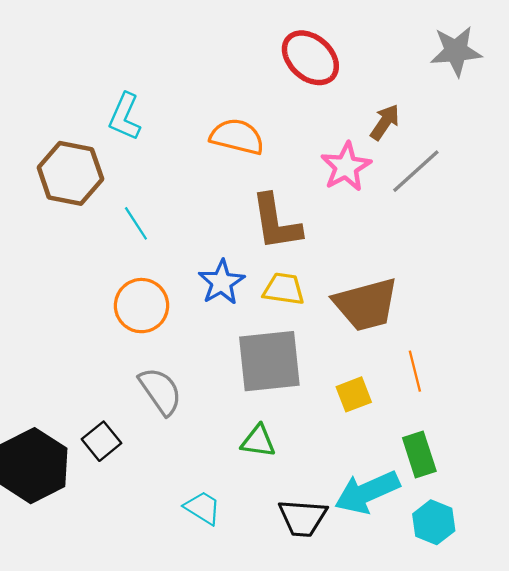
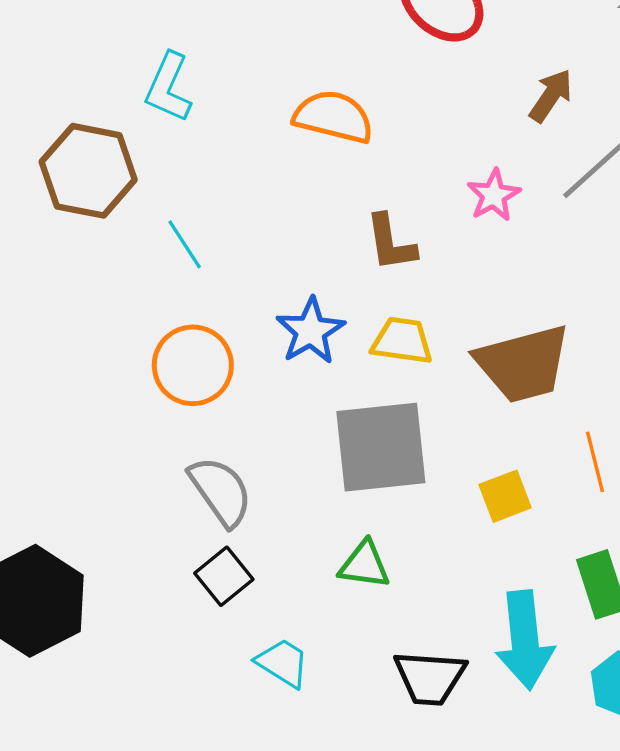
pink star: (346, 167) -> (494, 195), moved, size x0.7
brown L-shape: (276, 222) -> (391, 243), size x0.7
black square: (101, 441) -> (224, 576), moved
cyan arrow: (367, 492) -> (525, 640), turned -72

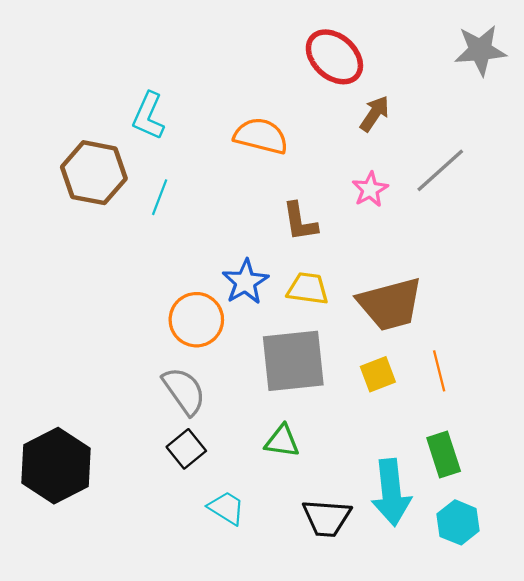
brown arrow: (551, 96) -> (375, 114), moved
cyan line: (185, 244) -> (160, 197), moved, turned 54
orange circle: (193, 365) -> (196, 320), moved
yellow square: (505, 496) -> (378, 374), moved

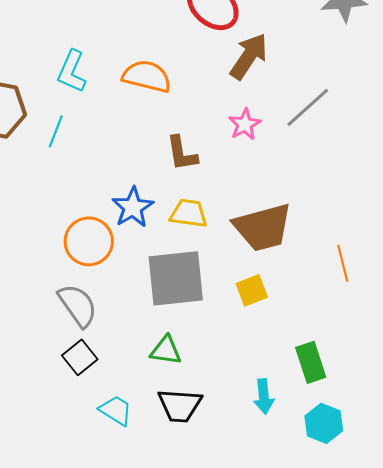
brown arrow: (375, 114) -> (249, 56), size x1.4
cyan L-shape: (148, 116) -> (72, 71), moved
orange line: (439, 371) -> (343, 263), moved
cyan arrow: (391, 492) -> (264, 396), size x0.6
black trapezoid: (327, 518) -> (180, 405), moved

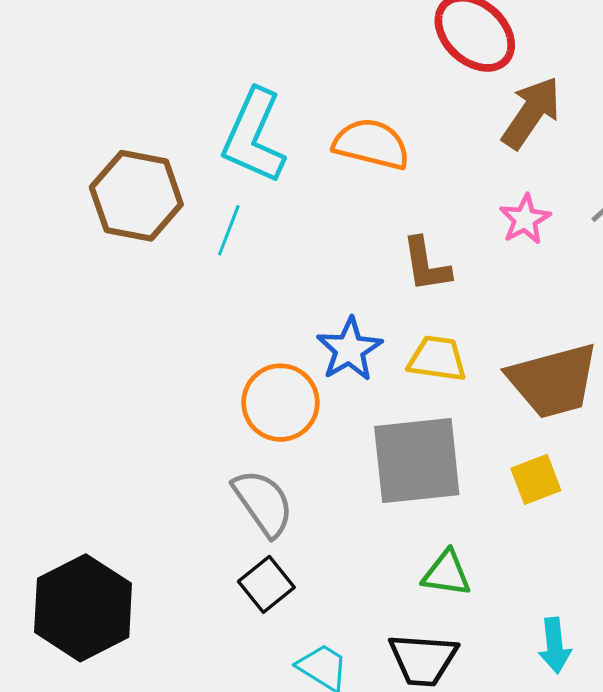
cyan L-shape: (72, 71) -> (254, 136), size x1.4
green triangle: (166, 350) -> (447, 573), moved

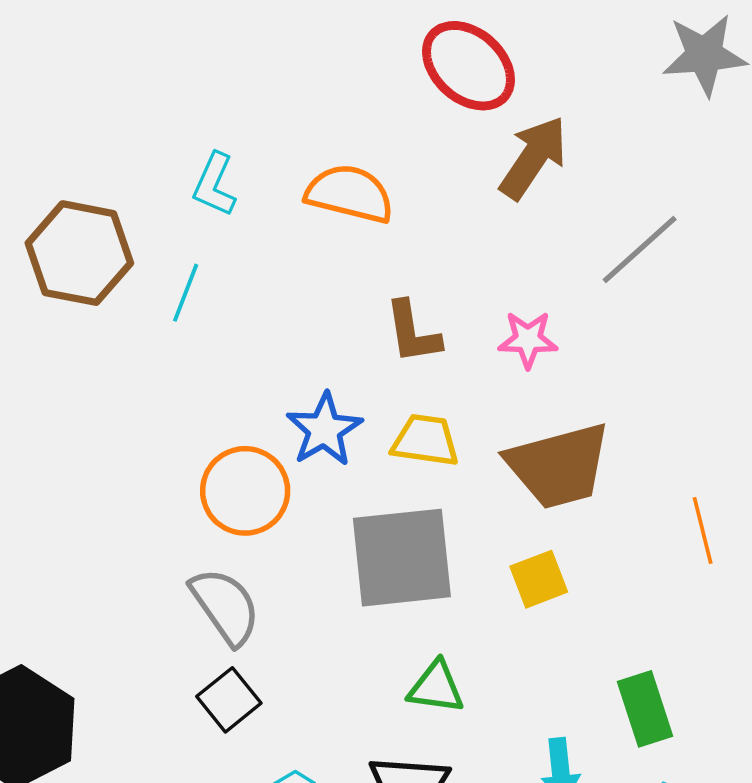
cyan L-shape: (254, 136) -> (214, 185), size x0.6
pink star: (525, 219) -> (528, 340), moved, turned 30

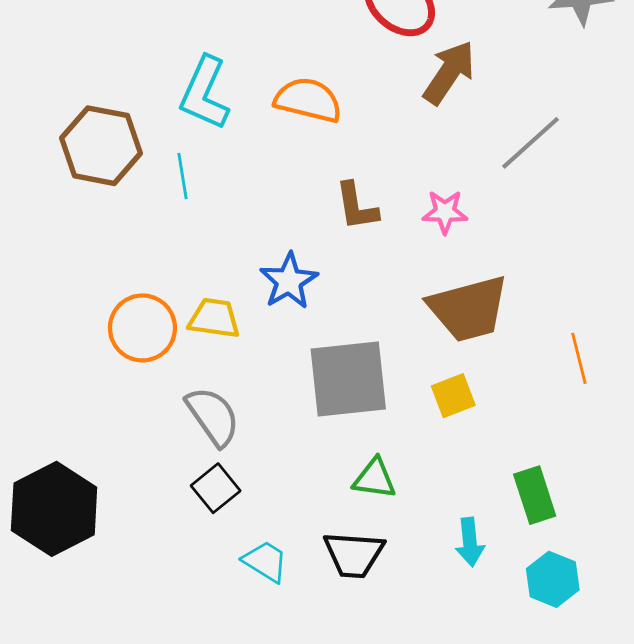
cyan L-shape: (214, 185) -> (205, 93), size x1.5
cyan line: (186, 293) -> (182, 176), turned -30
yellow trapezoid: (425, 440) -> (214, 318), moved
orange circle: (245, 491) -> (142, 328), moved

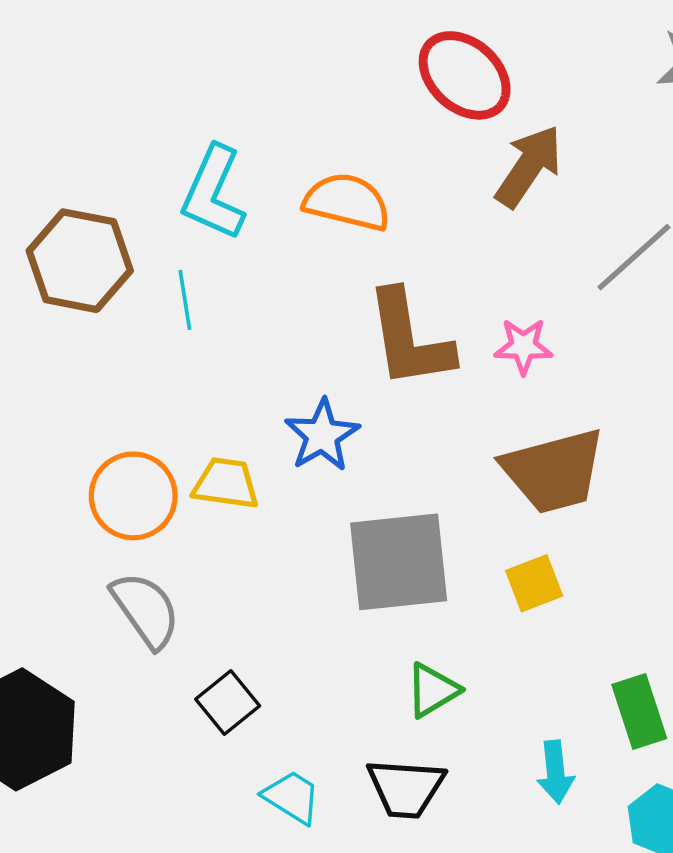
brown L-shape: (357, 206) -> (409, 339), size x1.6
gray semicircle: (213, 416) -> (146, 610), moved
green triangle: (374, 479) -> (433, 690), turned -39

